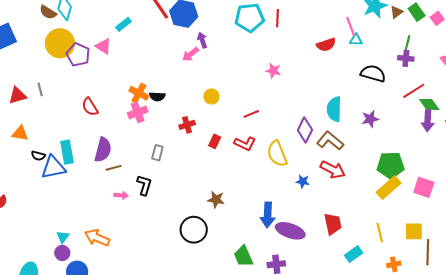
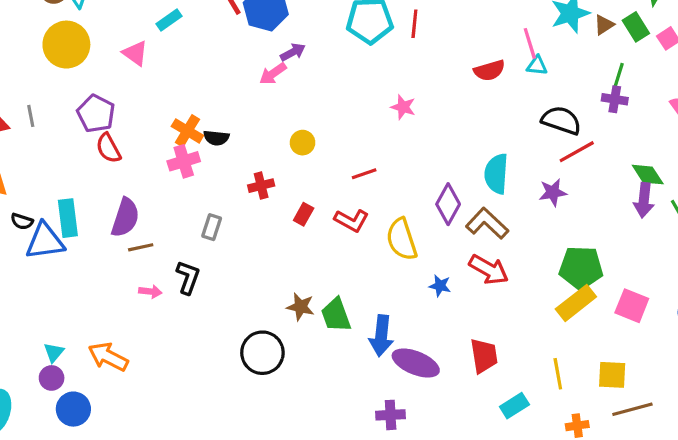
purple arrow: (202, 40) -> (293, 52), turned 77
purple pentagon: (78, 55) -> (96, 114), moved
red line: (414, 91) -> (577, 152), moved
brown line: (428, 252) -> (632, 409), turned 70
green trapezoid: (243, 256) -> (336, 315), moved

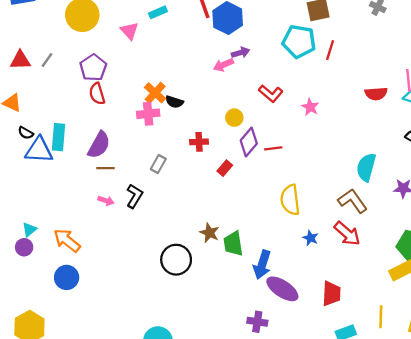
gray line: (31, 116) -> (47, 60), turned 35
purple diamond: (448, 204) -> (249, 142), moved
red L-shape: (352, 220) -> (271, 94), moved
blue circle: (73, 409) -> (67, 277), moved

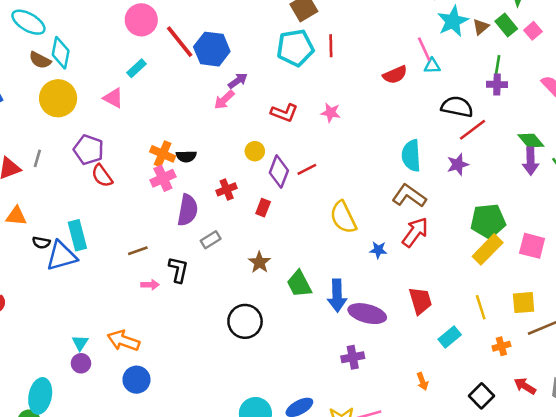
purple semicircle: (99, 145) -> (188, 210), moved
gray rectangle: (158, 164) -> (211, 240), moved, turned 48
brown star: (209, 233) -> (259, 262), moved, turned 30
red arrow: (347, 234) -> (415, 232), turned -76

